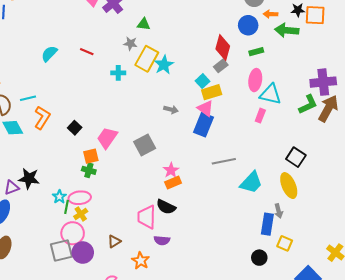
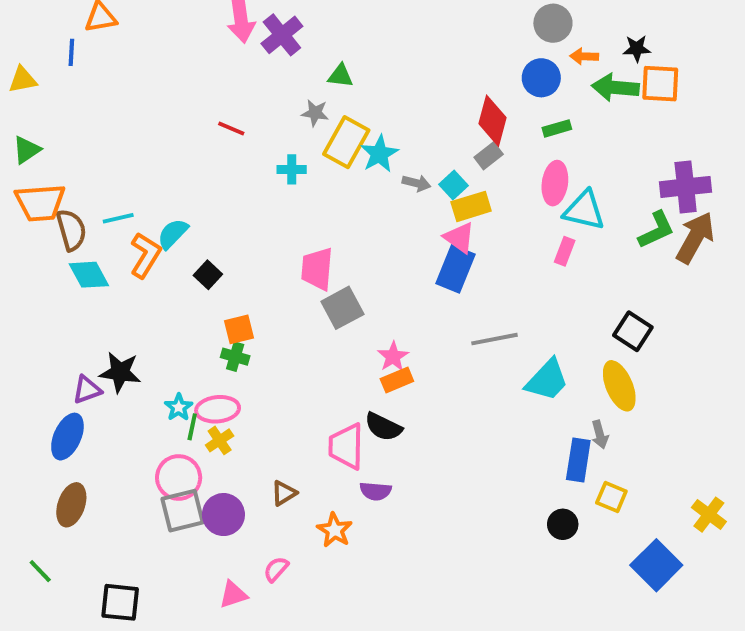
orange square: (315, 15) -> (660, 84), moved
cyan semicircle: (49, 54) -> (173, 234), moved
gray arrow: (171, 109) -> (416, 183), moved
pink trapezoid: (107, 138) -> (317, 269), moved, turned -30
pink circle: (73, 233) -> (179, 477), moved

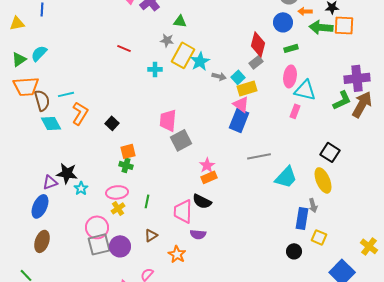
cyan semicircle: (173, 234) -> (39, 53), moved
cyan star: (179, 407) -> (81, 188), moved
green line: (192, 427) -> (147, 201), moved

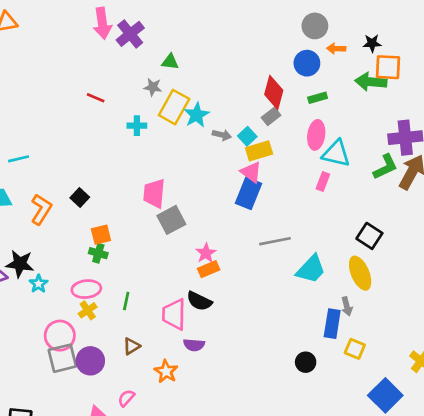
green arrow: (321, 27) -> (371, 82), moved
orange L-shape: (80, 113) -> (41, 209), moved
black circle: (294, 251) -> (306, 362), moved

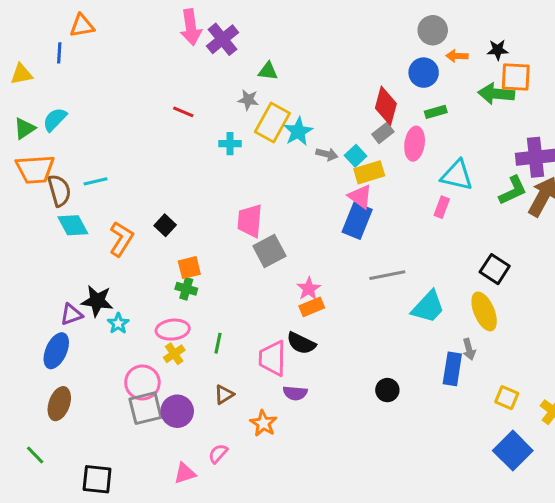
pink ellipse: (316, 135) -> (415, 144), moved
yellow square: (355, 349) -> (507, 398), moved
black circle: (306, 362) -> (387, 390), moved

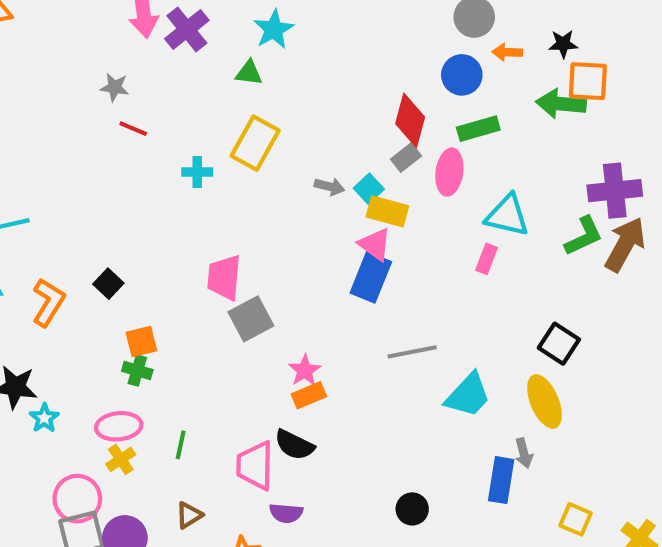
gray star: (248, 100) -> (115, 87), moved
green rectangle: (436, 112) -> (478, 129), size x1.4
cyan star: (298, 132) -> (274, 29), moved
yellow rectangle: (369, 172) -> (387, 211), turned 32

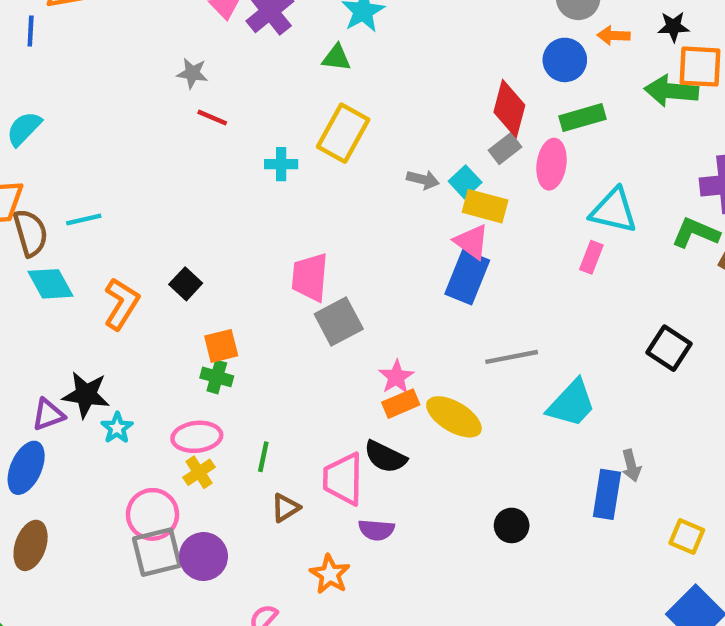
green L-shape: (584, 236) -> (696, 233), turned -132
yellow ellipse: (544, 401) -> (454, 417), moved, turned -36
brown triangle: (189, 515) -> (285, 508), moved

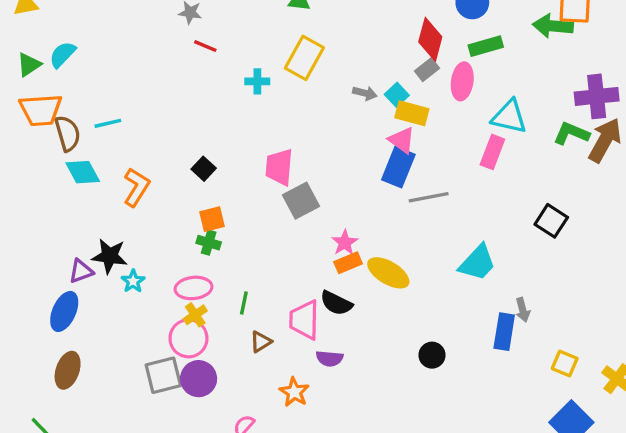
pink rectangle: (591, 257) -> (492, 152), size x1.4
black square: (186, 284) -> (204, 169), moved
gray line: (512, 357) -> (429, 197), moved
pink circle: (152, 514) -> (188, 338), moved

